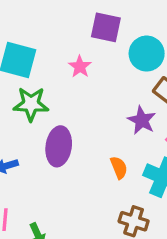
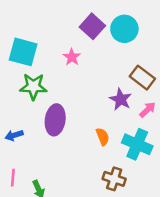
purple square: (106, 27) -> (92, 26), turned 30
cyan circle: (147, 54) -> (124, 29), moved

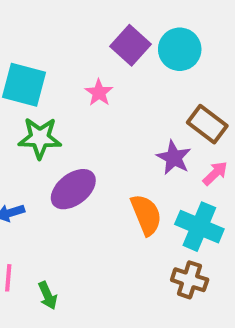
purple ellipse: (55, 120) -> (73, 189), turned 44
orange semicircle: (103, 137) -> (146, 215), size x1.5
brown cross: (114, 179) -> (190, 280), moved

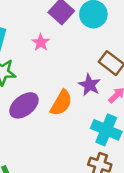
orange semicircle: (146, 215) -> (61, 103), moved, turned 52

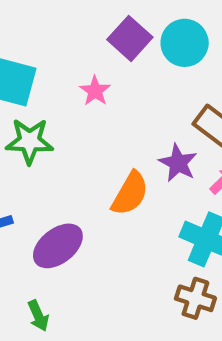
purple ellipse: (24, 105) -> (58, 246), moved

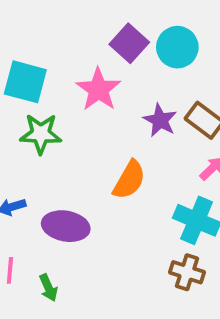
pink star: (95, 91) -> (98, 89), size x1.6
purple star: (178, 163) -> (160, 120), moved
purple ellipse: (58, 246) -> (66, 226), turned 48

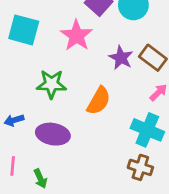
green star: (41, 134) -> (51, 84), moved

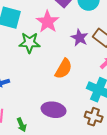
green star: (51, 84) -> (30, 43), moved
purple ellipse: (53, 134) -> (54, 110), moved

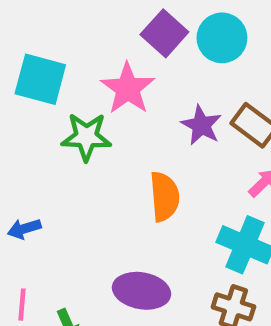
orange semicircle: (64, 69) -> (164, 197), turned -35

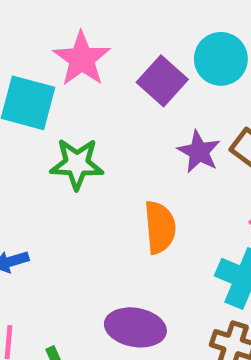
purple square: (164, 33) -> (162, 81), moved
pink star: (128, 88) -> (82, 59), moved

